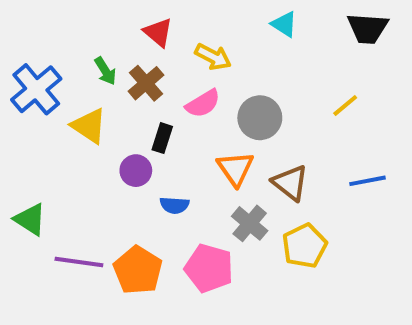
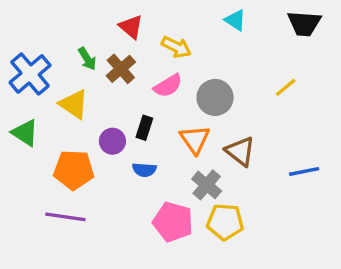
black rectangle: (162, 138) -> (144, 128), moved
blue line: (368, 181) -> (304, 171), moved
green triangle: (30, 219) -> (25, 133), moved
yellow pentagon: (305, 246) -> (225, 222), moved, turned 30
orange pentagon: (138, 270) -> (74, 170), moved, turned -30

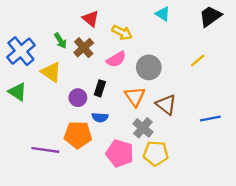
black trapezoid: (304, 23) -> (210, 16), turned 140
orange pentagon: (74, 170) -> (78, 135), moved

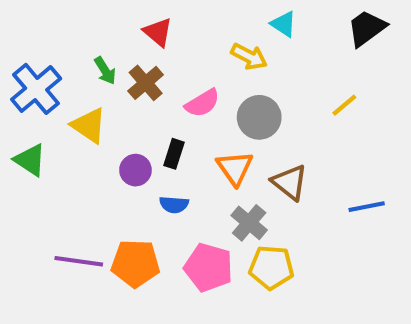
yellow arrow: (122, 33) -> (249, 57), moved
orange pentagon: (78, 135) -> (135, 263), moved

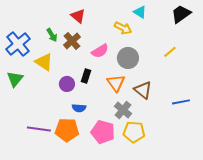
green triangle: (30, 160) -> (15, 79), turned 36
blue semicircle: (174, 205) -> (79, 108), moved

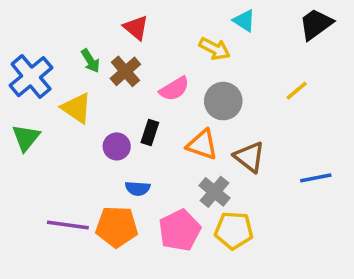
orange triangle: (116, 83) -> (202, 145), turned -36
pink pentagon: (103, 132) -> (180, 230), turned 30

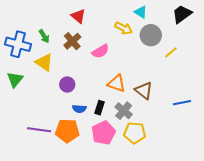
green arrow: (90, 61) -> (44, 36), moved
blue cross: (31, 77) -> (18, 44), turned -35
gray circle: (223, 101) -> (151, 35), moved
black rectangle: (150, 132) -> (99, 108), moved

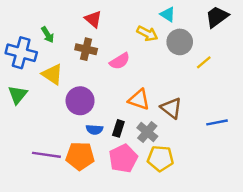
green arrow: (44, 36) -> (48, 35), moved
brown cross: (72, 41) -> (86, 49), turned -36
purple circle: (67, 85) -> (80, 101), size x1.5

